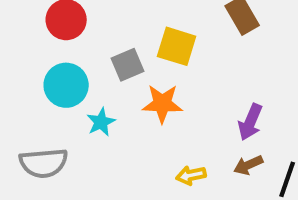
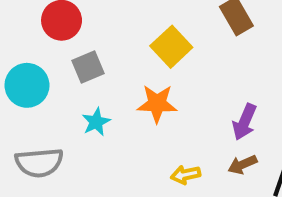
yellow square: (177, 46) -> (171, 47), turned 30
gray square: (127, 65) -> (88, 67), moved
cyan circle: (66, 85) -> (27, 85), moved

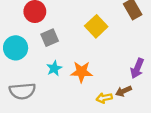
orange star: (157, 104) -> (81, 72), moved
brown arrow: (242, 165) -> (124, 91), moved

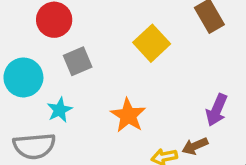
cyan star: (54, 68) -> (60, 110), moved
orange star: (81, 72) -> (128, 115), turned 30

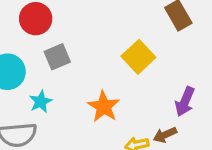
yellow square: (152, 43) -> (138, 57), moved

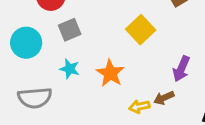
cyan star: (41, 102) -> (70, 69), moved, turned -30

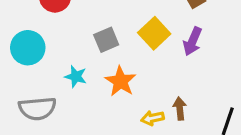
gray square: (70, 30) -> (106, 40), moved
purple arrow: (181, 69) -> (193, 41), moved
brown arrow: (164, 98) -> (180, 108), turned 108

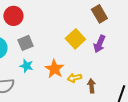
gray square: (106, 40) -> (25, 43), moved
yellow arrow: (153, 118) -> (74, 78), moved

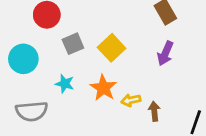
yellow square: (75, 39) -> (112, 48), moved
gray square: (25, 43) -> (73, 44), moved

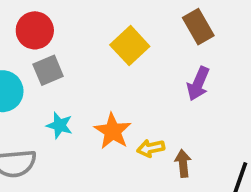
gray square: (73, 44) -> (48, 70), moved
yellow square: (112, 48) -> (130, 46), moved

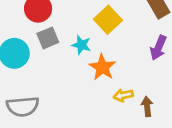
cyan star: (59, 125) -> (81, 45), moved
orange star: (113, 131) -> (102, 67), moved

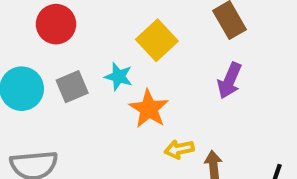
gray square: (48, 38) -> (72, 87), moved

